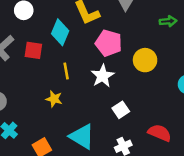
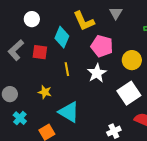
yellow star: (54, 99) -> (45, 92), moved
white square: (121, 110) -> (129, 93), moved, size x1.6
cyan triangle: (82, 137) -> (69, 112), moved

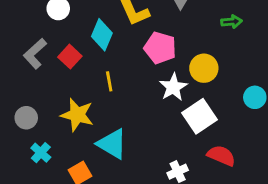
red square: (40, 52) -> (70, 57), turned 35
white star: (97, 73) -> (173, 87), moved
yellow star: (45, 92) -> (77, 115), size x1.6

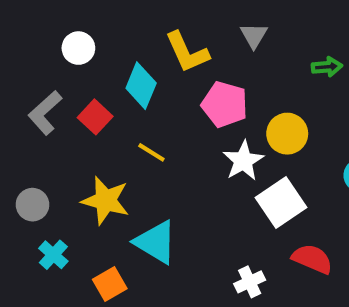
yellow line: (109, 81) -> (151, 152), turned -48

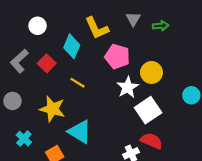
green arrow: (327, 67) -> (161, 26), moved
gray circle: (32, 205) -> (12, 101), moved
red semicircle: (312, 259) -> (151, 141), moved

